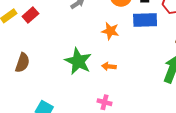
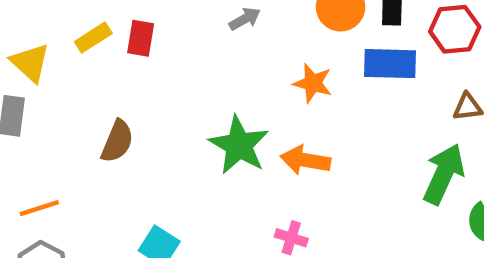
red rectangle: (30, 15) -> (141, 38), turned -42
orange arrow: (109, 66) -> (305, 160), size x1.5

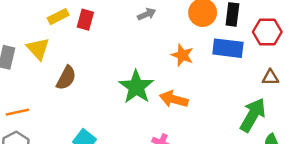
yellow triangle: (30, 63) -> (38, 49), moved

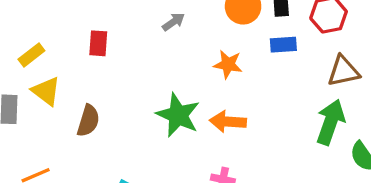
yellow rectangle: (58, 17) -> (31, 55), moved
blue rectangle: (228, 48) -> (283, 45), size x0.7
brown triangle: (270, 77) -> (343, 71), size x1.5

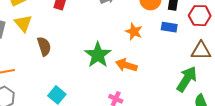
brown semicircle: (88, 121) -> (44, 46), turned -48

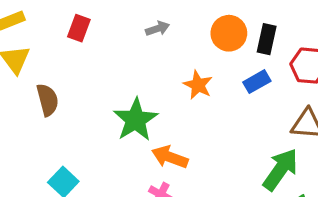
blue rectangle: (169, 27) -> (257, 82), turned -42
orange arrow: (126, 65) -> (170, 157), moved

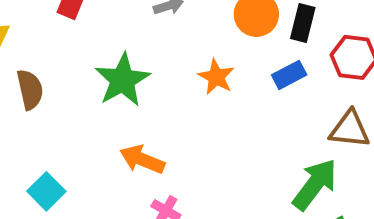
green star: (136, 120) -> (123, 80), moved
orange arrow: (170, 157) -> (142, 160), moved

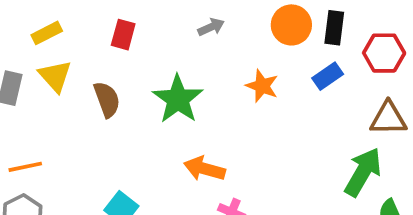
brown semicircle: (30, 89) -> (107, 99), moved

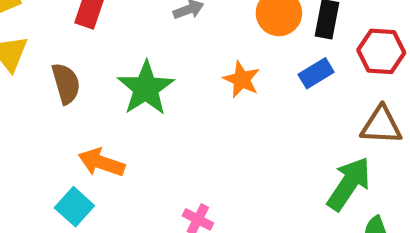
orange arrow: (204, 169) -> (101, 163), moved

